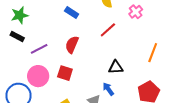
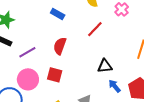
blue arrow: (108, 89) -> (115, 86), moved

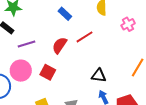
red line: (95, 29) -> (85, 37), moved

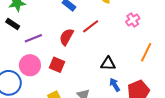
pink cross: (128, 24) -> (133, 20), moved

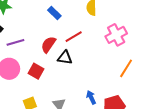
pink cross: (133, 20) -> (116, 35), size x1.5
black triangle: (108, 64) -> (65, 58), moved

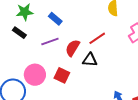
blue rectangle: (54, 13) -> (55, 19), moved
purple line: (15, 42) -> (50, 42), moved

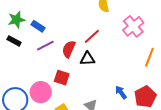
blue rectangle: (55, 19) -> (38, 26), moved
pink circle: (35, 75) -> (41, 92), moved

